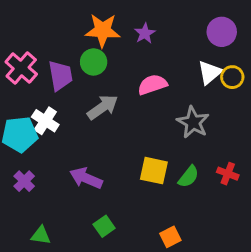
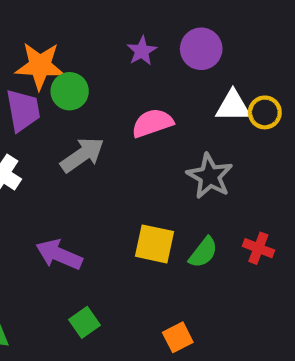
orange star: (103, 30) -> (40, 66), moved
purple circle: (222, 32) -> (201, 49), moved
white triangle: (210, 73) -> (233, 106), turned 40

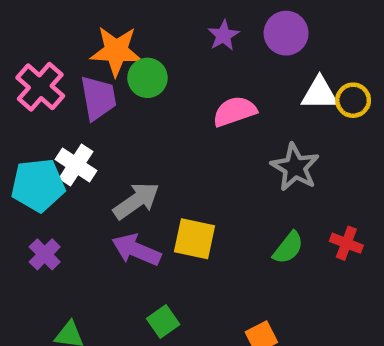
gray arrow: (82, 155) -> (136, 201), moved
yellow square: (155, 244) -> (194, 239), moved

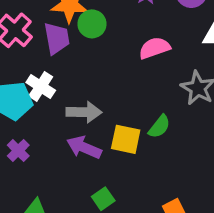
gray arrow: (136, 201) -> (84, 112), turned 36
green semicircle: (288, 248) -> (159, 127), moved

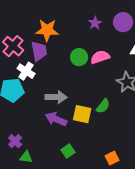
green circle: (92, 24) -> (79, 57), moved
white cross: (41, 86) -> (26, 71), moved
purple cross: (18, 151) -> (15, 141), moved

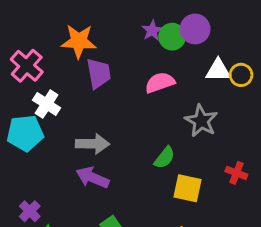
purple trapezoid: (39, 51) -> (99, 73), moved
green circle: (79, 57) -> (172, 37), moved
yellow square: (82, 114) -> (187, 188), moved

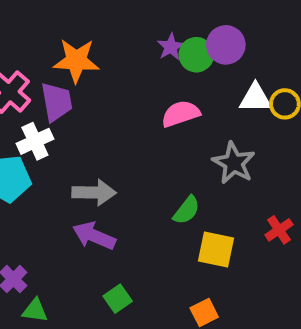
purple trapezoid: (99, 73) -> (57, 102), moved
white cross: (47, 104) -> (35, 141), turned 32
red cross: (236, 173) -> (279, 230), turned 35

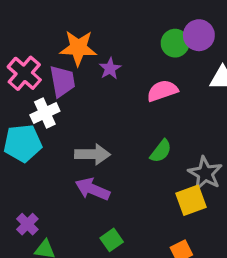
purple star: (171, 47) -> (110, 69), moved
gray star: (234, 163) -> (205, 173), moved
green semicircle: (186, 210) -> (161, 151), moved
yellow square: (216, 250) -> (191, 200), turned -32

